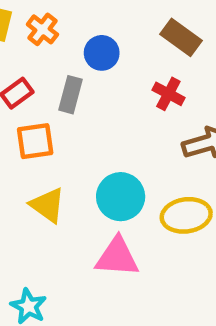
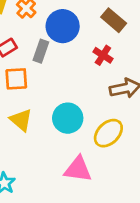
blue circle: (102, 53) -> (63, 26), size x1.5
yellow ellipse: (186, 215) -> (108, 133), turned -40
pink triangle: (117, 257) -> (78, 169), moved

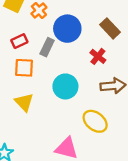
cyan circle: (68, 118) -> (65, 86), moved
yellow ellipse: (108, 133) -> (95, 121), turned 75

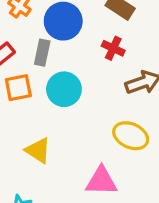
cyan circle: (65, 86) -> (64, 89), moved
yellow triangle: (24, 102) -> (38, 150), moved

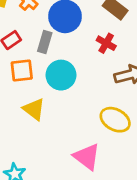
yellow triangle: (38, 150) -> (34, 109), moved
pink triangle: (101, 181) -> (87, 157), turned 32

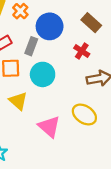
pink triangle: (87, 157) -> (49, 127), moved

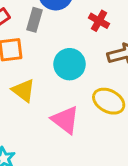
cyan circle: (43, 74) -> (70, 64), moved

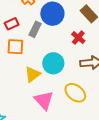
yellow triangle: (23, 90) -> (32, 74), moved, turned 36

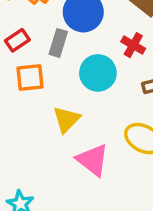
cyan circle: (53, 63) -> (98, 73), moved

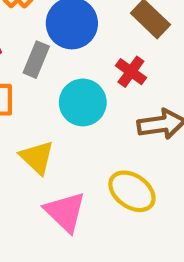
yellow triangle: (66, 119) -> (37, 157), turned -36

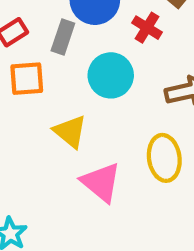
red cross: (131, 72) -> (147, 28), moved
yellow ellipse: (132, 191) -> (164, 158), turned 51

